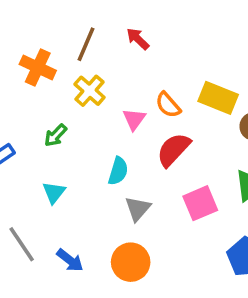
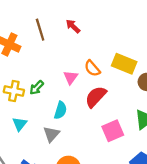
brown line: (86, 44) -> (40, 30), turned -40
yellow cross: (90, 91) -> (14, 91), moved, turned -30
green arrow: (56, 135) -> (37, 88), moved
gray triangle: (138, 209) -> (51, 134), moved

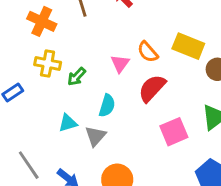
yellow cross: (14, 91) -> (48, 63), moved
cyan triangle: (20, 124) -> (68, 123), moved, turned 35

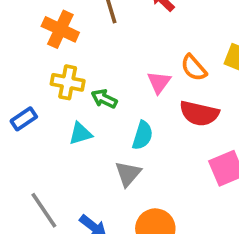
green arrow: (77, 77) -> (104, 99), turned 72
red semicircle: (152, 88) -> (199, 113), turned -120
cyan triangle: (68, 123) -> (80, 134), moved

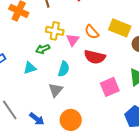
yellow cross: (68, 82) -> (55, 31), moved
green arrow: (104, 99) -> (43, 49), turned -48

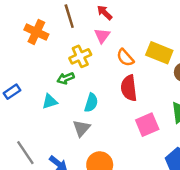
yellow cross: (55, 31) -> (80, 56), turned -36
pink triangle: (73, 40) -> (102, 36), moved
red semicircle: (95, 57) -> (129, 88), turned 70

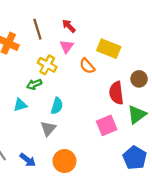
yellow rectangle: (159, 53) -> (109, 49), moved
yellow cross: (80, 56) -> (47, 65), turned -36
red semicircle: (129, 88) -> (116, 93), moved

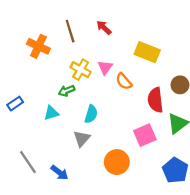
pink triangle: (67, 46) -> (105, 67), moved
orange semicircle: (87, 66) -> (124, 81), moved
orange circle: (64, 161) -> (117, 162), moved

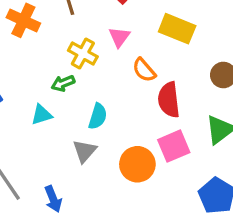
pink triangle: (105, 67) -> (119, 37), moved
red semicircle: (155, 100) -> (169, 100), moved
orange circle: (117, 162) -> (137, 164), moved
blue arrow: (60, 173) -> (53, 199), turned 30

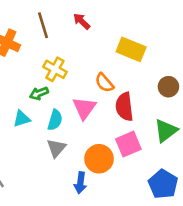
pink triangle: (119, 37) -> (84, 108), moved, size x1.4
cyan semicircle: (98, 116) -> (55, 120), moved
blue arrow: (53, 199) -> (80, 183), moved, turned 30

